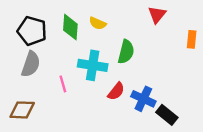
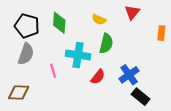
yellow semicircle: (98, 23) -> (99, 20), moved
blue cross: (143, 99) -> (129, 75), moved, turned 30

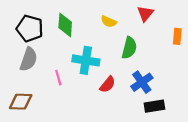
green semicircle: (106, 44) -> (129, 48), moved
black rectangle: (141, 97) -> (154, 106), turned -48

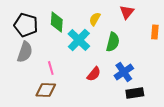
yellow semicircle: (109, 22) -> (95, 19), turned 96
cyan cross: (86, 60) -> (79, 40), moved, turned 35
brown diamond: (21, 102) -> (46, 90), moved

